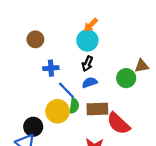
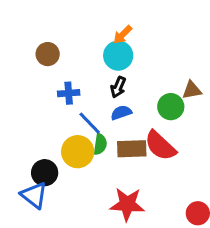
red semicircle: (118, 123) -> (160, 146), moved

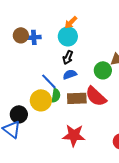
blue cross: (69, 93) -> (34, 37), moved

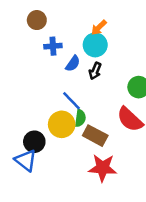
brown circle: (21, 35) -> (37, 20), moved
blue semicircle: (70, 74) -> (73, 64), moved, turned 144
brown rectangle: (77, 98) -> (95, 136), moved, turned 30

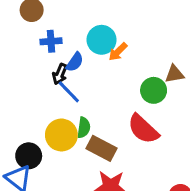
orange arrow: (99, 28) -> (118, 52), moved
black arrow: (95, 71) -> (60, 74), moved
blue line: (72, 101) -> (69, 92), moved

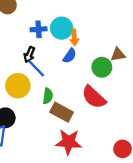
blue cross: (51, 41) -> (39, 29), moved
orange arrow: (118, 52) -> (74, 37), turned -49
blue semicircle: (75, 62) -> (70, 56), moved
yellow circle: (61, 135) -> (18, 86), moved

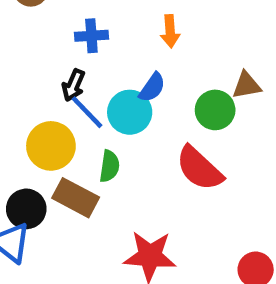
cyan circle: (62, 28) -> (130, 112), moved
orange arrow: (74, 37) -> (170, 31), moved
brown rectangle: (62, 112) -> (76, 198), moved

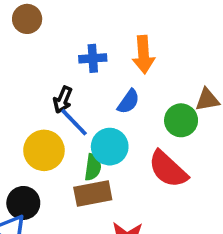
orange arrow: (170, 31) -> (143, 55), size x1.4
blue cross: (91, 36) -> (93, 58), moved
cyan circle: (130, 112) -> (110, 147), moved
brown rectangle: (76, 198) -> (93, 194), moved, turned -39

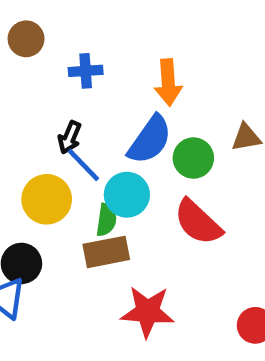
blue cross: (93, 58) -> (86, 71), moved
blue semicircle: (128, 102) -> (150, 140), size x1.6
green circle: (181, 120) -> (193, 158), moved

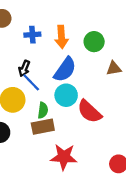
orange arrow: (168, 82) -> (61, 37), moved
green circle: (193, 158) -> (94, 42), moved
cyan circle: (127, 195) -> (66, 95), moved

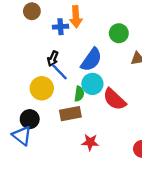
orange arrow: (61, 37) -> (76, 17), moved
green semicircle: (43, 110) -> (79, 94), moved
red star: (64, 157) -> (90, 142), size x0.7

